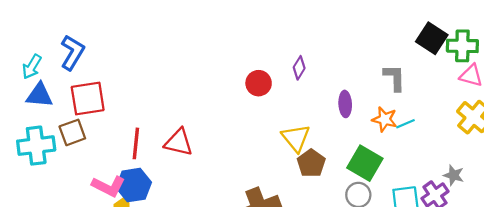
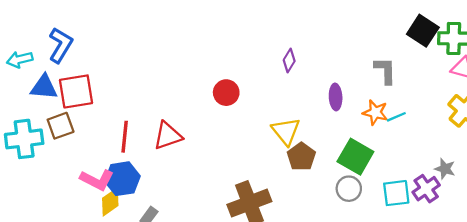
cyan arrow: (32, 67) -> (20, 59), turned 45
red circle: (259, 83) -> (226, 93), moved
blue triangle: (39, 95) -> (44, 87), moved
red triangle: (179, 142) -> (168, 136), turned -32

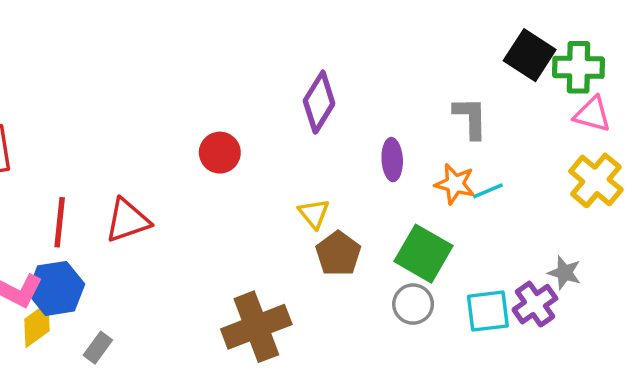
purple diamond: (289, 61) -> (319, 102), size x1.6
yellow triangle: (286, 131) -> (314, 214), size x0.7

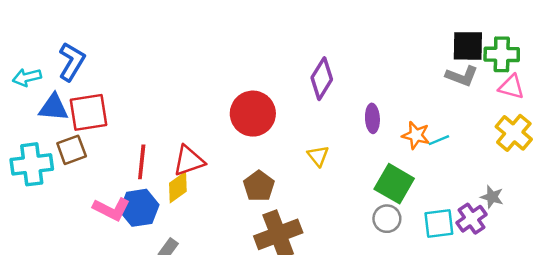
black square: (530, 55) -> (468, 46), turned -32
gray L-shape: (471, 118) -> (462, 76), moved, turned 112
red circle: (220, 153) -> (253, 114), size x1.6
brown pentagon: (338, 254) -> (259, 186), moved
yellow diamond: (37, 325) -> (178, 187), moved

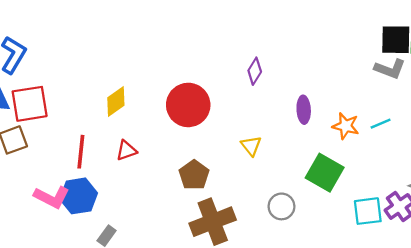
purple diamond: (322, 79) -> (255, 71), size x0.7
cyan line: (439, 140) -> (381, 124), moved
red triangle: (189, 161) -> (126, 150), size x0.7
yellow diamond: (178, 187) -> (116, 101), moved
gray circle: (387, 219) -> (281, 206), moved

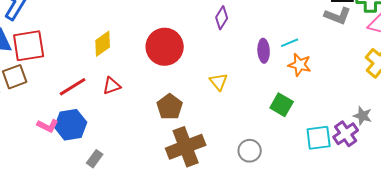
cyan line: (381, 124) -> (290, 43), moved
red line: (81, 152) -> (73, 87), turned 52
green square: (325, 173) -> (282, 105), size x0.7
pink L-shape: (52, 197) -> (48, 126), size x0.7
gray circle: (281, 206) -> (250, 151), moved

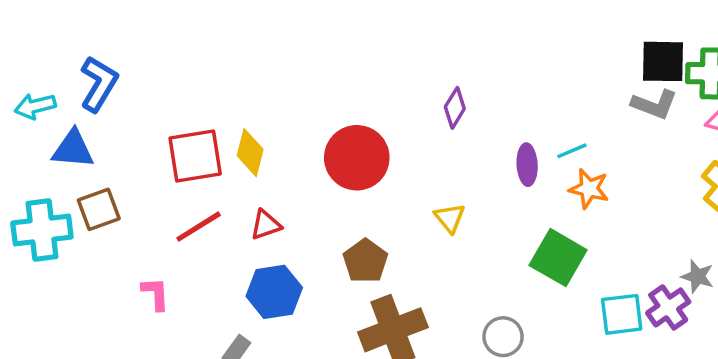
yellow diamond: (103, 44) -> (250, 153), turned -40
red square: (29, 46) -> (195, 156), moved
green square: (282, 105) -> (558, 258), size x1.4
blue hexagon: (71, 125) -> (274, 292), moved
pink L-shape: (48, 126) -> (156, 294), turned -120

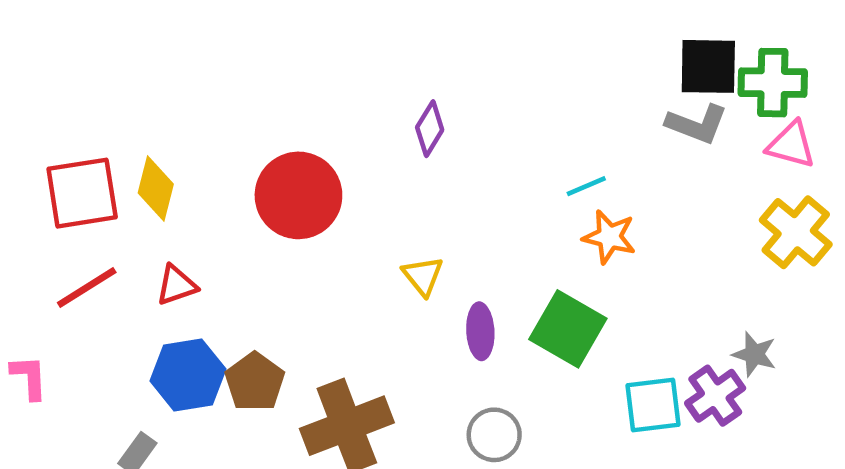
purple ellipse: (527, 165) -> (480, 331), moved
brown pentagon: (365, 261) -> (255, 382), moved

